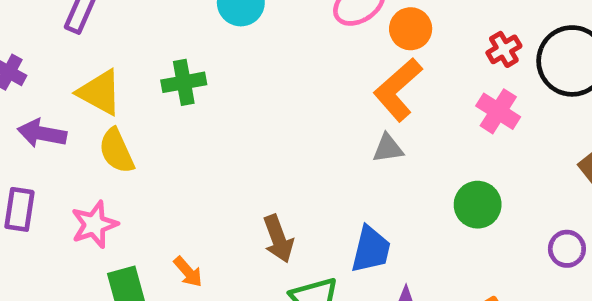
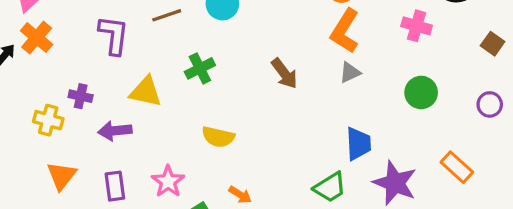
yellow semicircle: (116, 151) -> (218, 137), moved, turned -36
brown arrow: (278, 239) -> (284, 74), moved

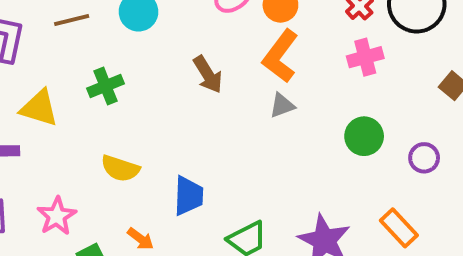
pink cross: (417, 26) -> (365, 57), turned -36
brown arrow: (284, 74) -> (208, 75), moved
purple circle: (490, 104) -> (424, 158), moved
blue trapezoid: (358, 144) -> (188, 196), moved

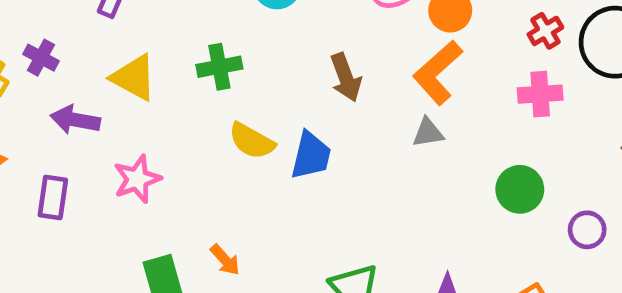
yellow semicircle: (120, 168) -> (252, 141), moved
blue trapezoid: (188, 196) -> (311, 156), moved
pink star: (57, 216) -> (137, 179), moved

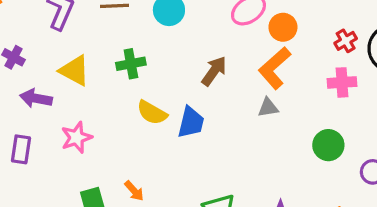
brown arrow: (346, 77) -> (214, 71), turned -124

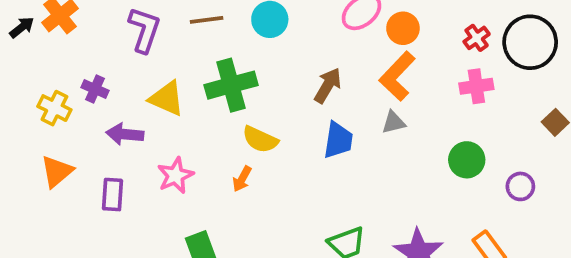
green cross: (131, 64) -> (231, 85), size x1.5
blue trapezoid: (191, 122) -> (338, 140), moved
orange arrow: (134, 191) -> (242, 179), moved, turned 75

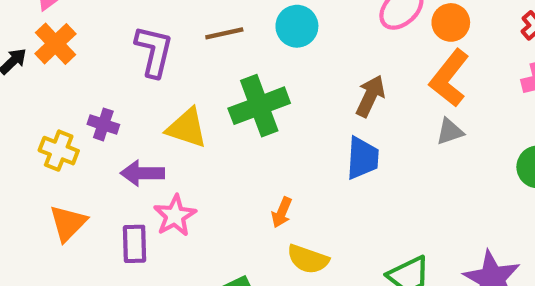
yellow semicircle: (260, 139) -> (308, 259), moved
blue trapezoid: (338, 140) -> (362, 158), moved
pink star: (175, 175) -> (175, 216), moved

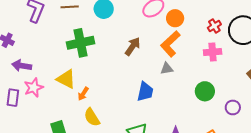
yellow triangle: (187, 128) -> (66, 79), moved
blue trapezoid: (362, 158) -> (145, 92), moved
yellow semicircle: (308, 259) -> (92, 117), turned 30

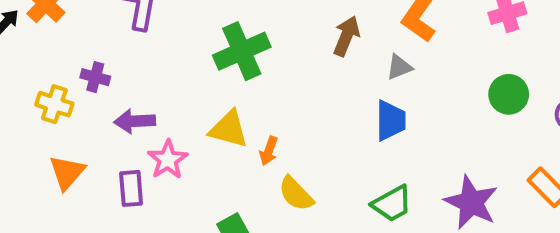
gray triangle: (167, 69) -> (399, 67), moved

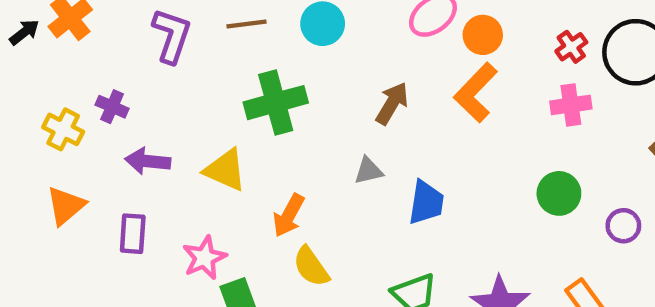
gray triangle: (399, 67) -> (368, 171), moved
yellow triangle: (229, 129) -> (225, 170), moved
orange arrow: (269, 151) -> (289, 216), size x1.4
pink star: (168, 160) -> (205, 258), moved

